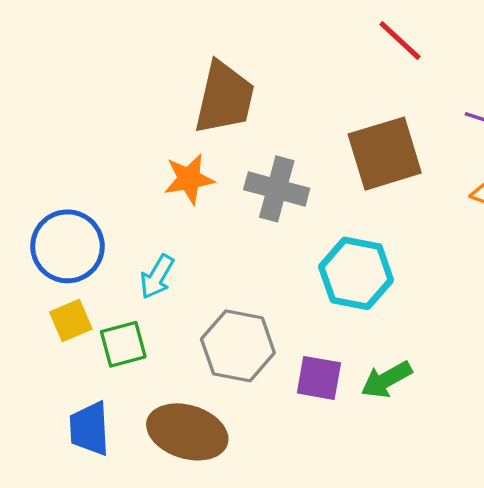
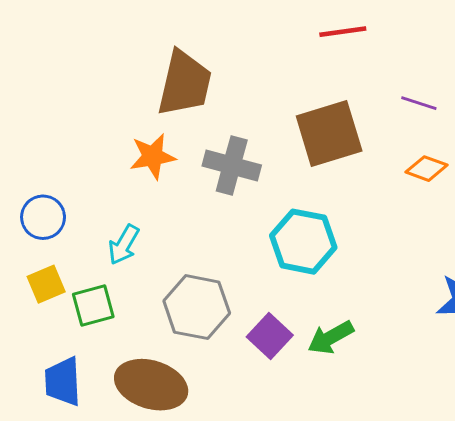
red line: (400, 40) -> (343, 32), turned -51
blue circle: (67, 246) -> (43, 217), size x0.7
purple square: (319, 378) -> (270, 336), turned 33

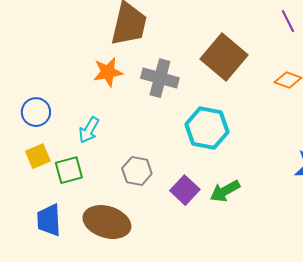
purple line: (419, 103) -> (288, 21), moved, turned 45
brown square: (329, 134) -> (224, 57), turned -33
gray hexagon: (197, 307) -> (137, 171), size x0.7

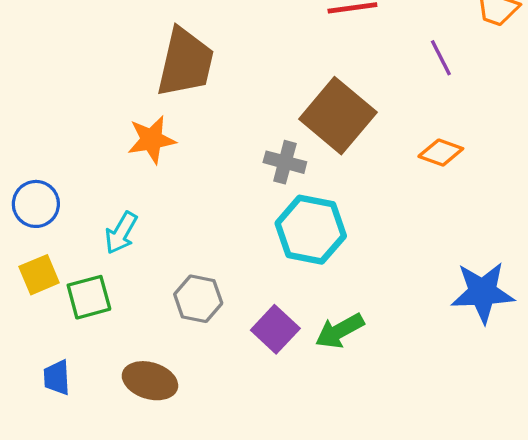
gray cross: (160, 78) -> (285, 162), moved, size x0.7
blue trapezoid: (49, 220) -> (57, 378), size x0.7
brown ellipse: (107, 222) -> (150, 381), size x0.7

